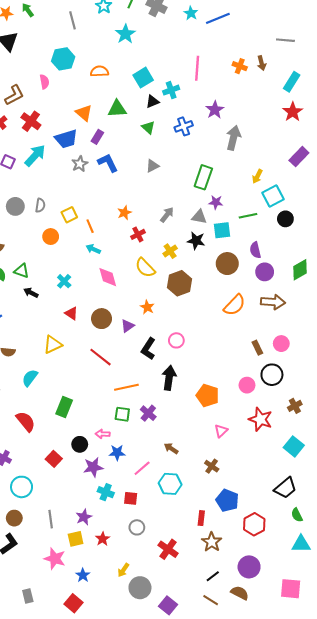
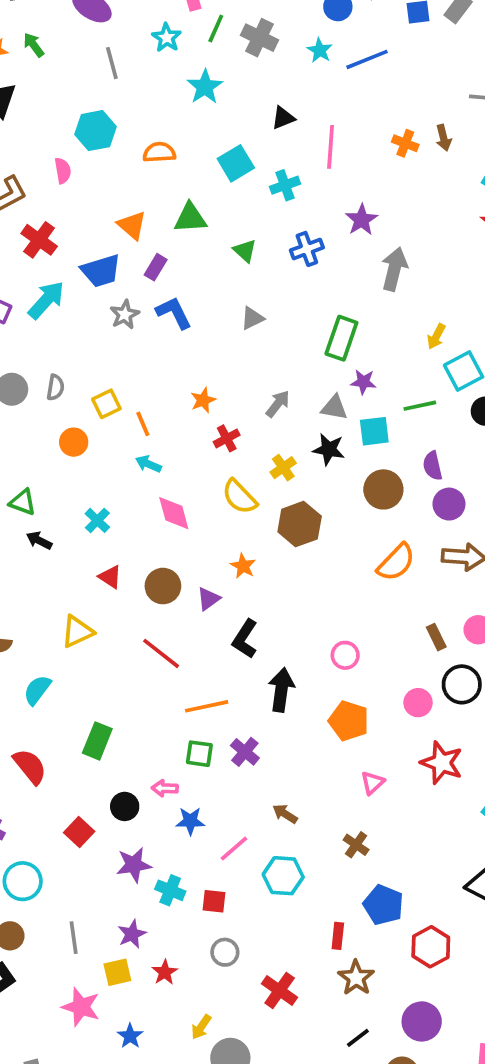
black triangle: (152, 101) -> (283, 118), moved
pink circle: (176, 340) -> (345, 655), moved
purple star: (93, 467) -> (134, 865), moved

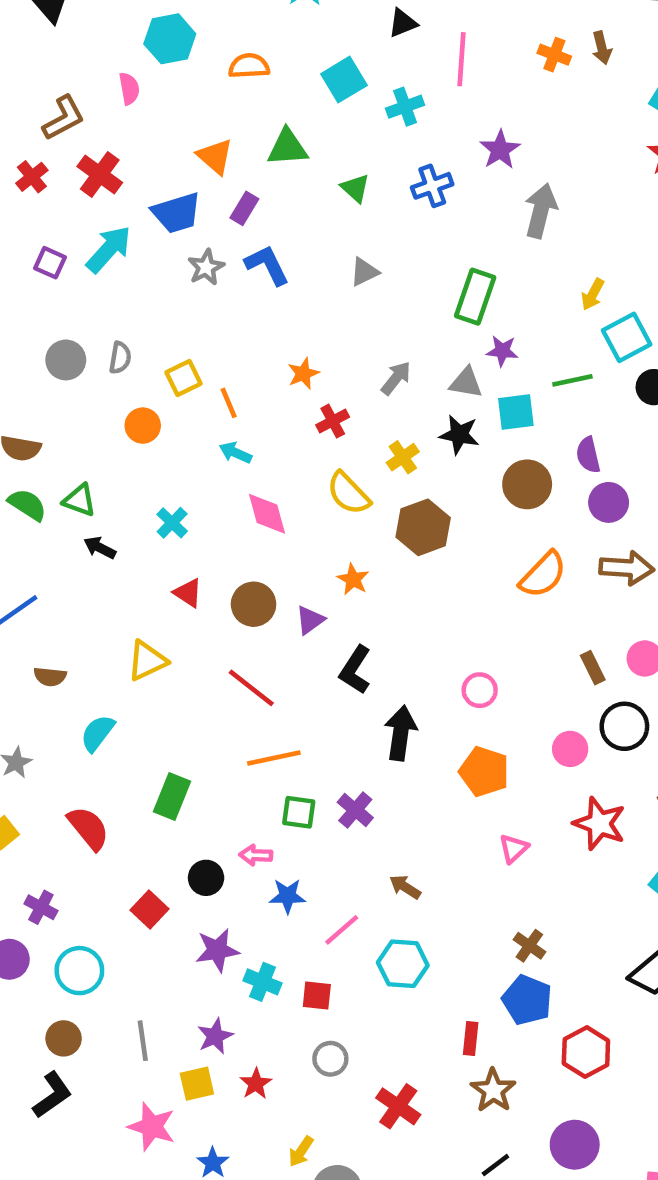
orange line: (207, 706) -> (274, 758), moved
brown cross: (356, 845) -> (529, 946), moved

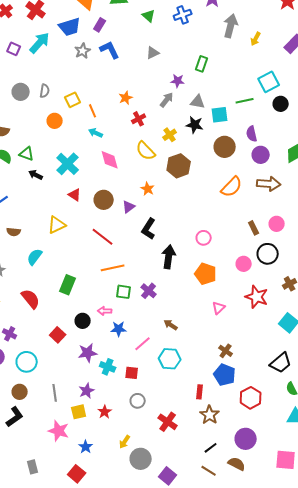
yellow arrow: (593, 294) -> (256, 39), moved
green rectangle: (475, 297) -> (202, 64), size x0.7
purple star: (502, 351) -> (178, 81), moved
cyan cross: (172, 523) -> (68, 164), size x1.6

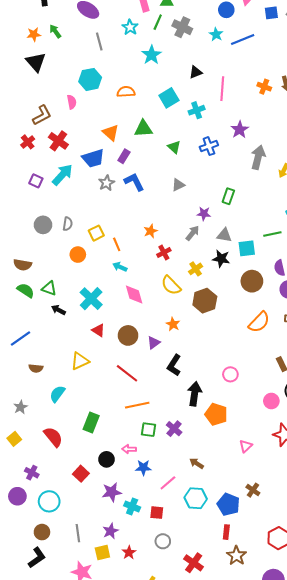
orange pentagon: (206, 274) -> (216, 414), moved
blue pentagon: (225, 375) -> (228, 504), moved

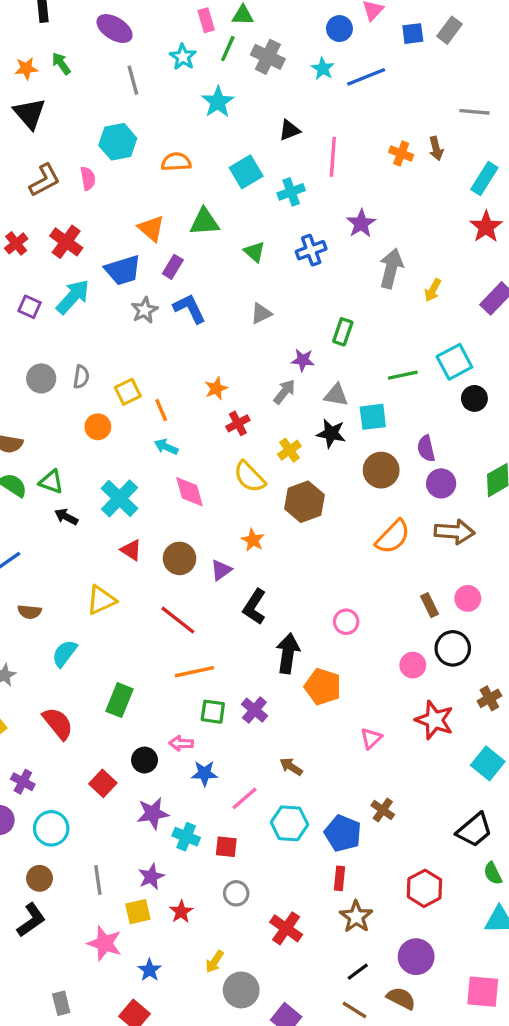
brown L-shape: (42, 115) -> (45, 180), moved
green line: (272, 234) -> (403, 375), moved

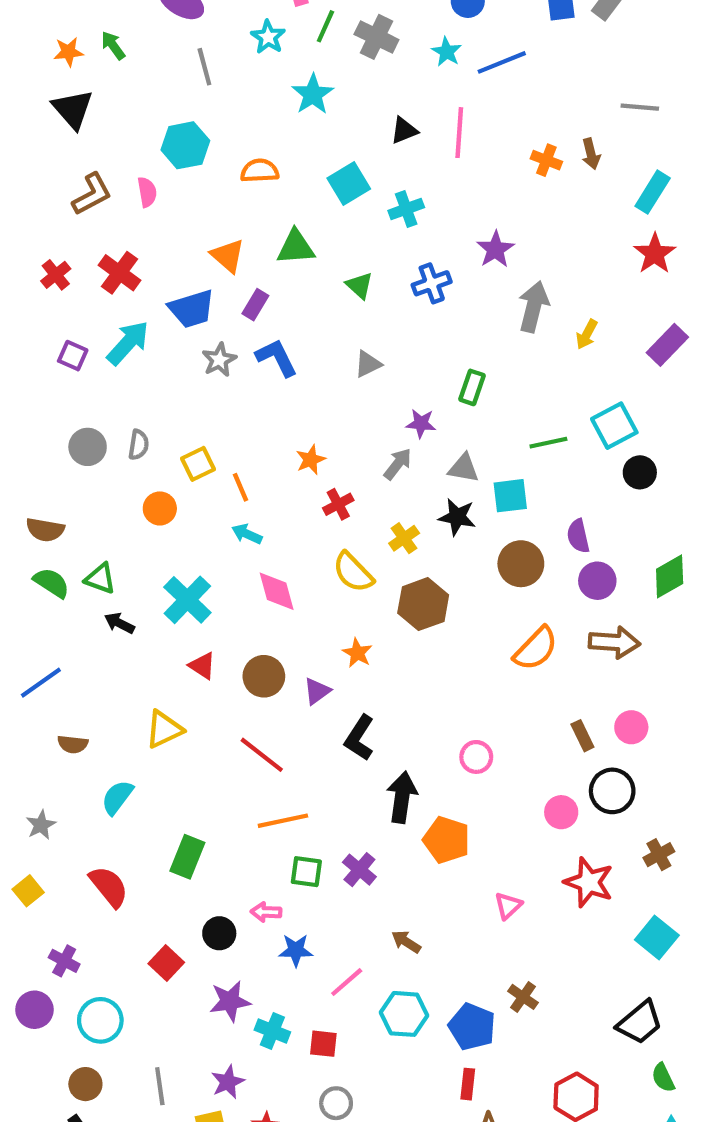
pink line: (333, 157) -> (459, 133), moved

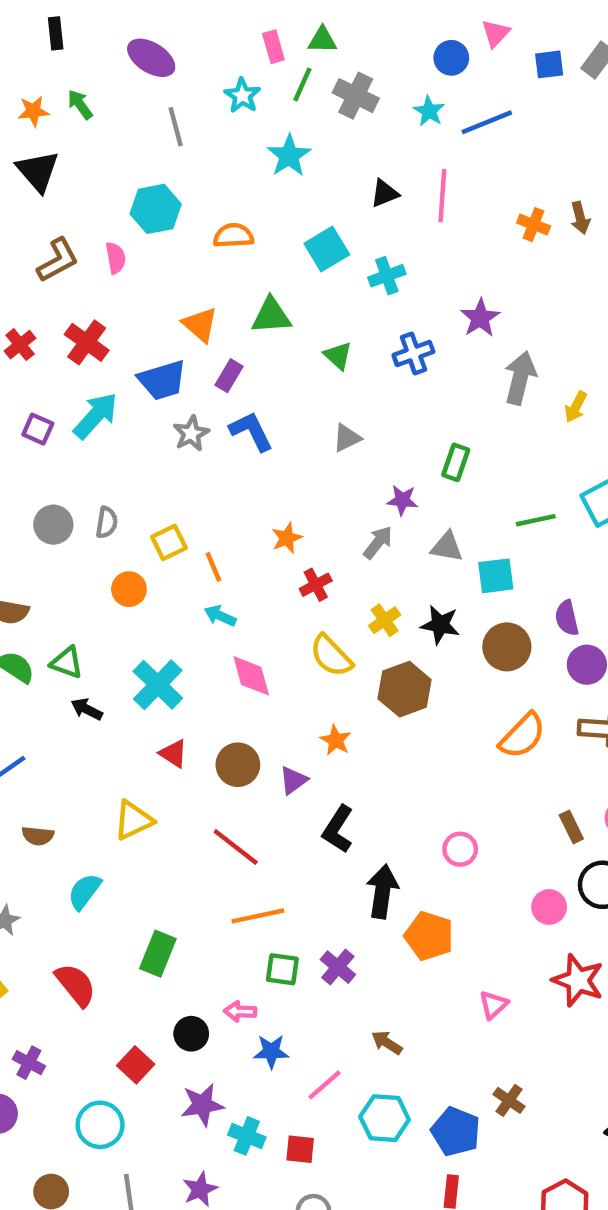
black star: (457, 517) -> (440, 625), moved
cyan circle: (100, 1020) -> (100, 1125), moved

